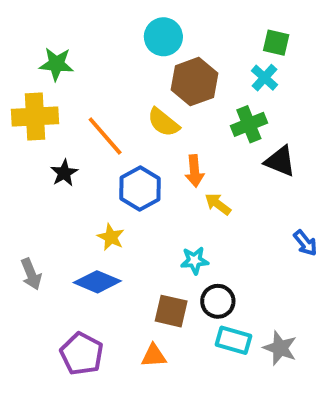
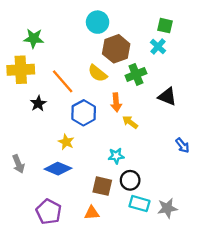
green cross: (249, 124) -> (136, 74), moved
gray star: (280, 348) -> (167, 208), turned -30

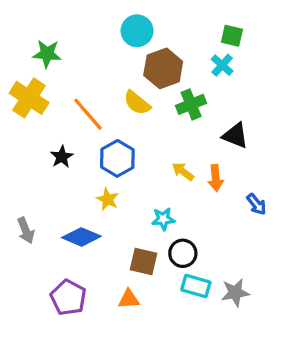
yellow cross: (21, 70) -> (29, 98), turned 36
orange arrow: (116, 102) -> (216, 178), moved
black star: (38, 104) -> (62, 157), moved
yellow star: (66, 142) -> (108, 199), moved

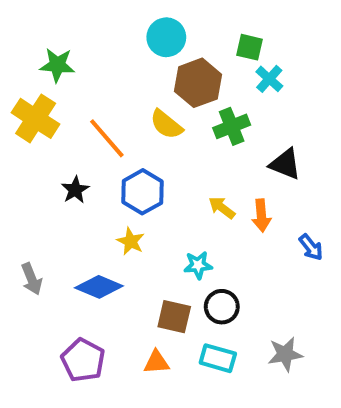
green square: (232, 36) -> (250, 47), moved
cyan rectangle: (196, 286) -> (218, 358), moved

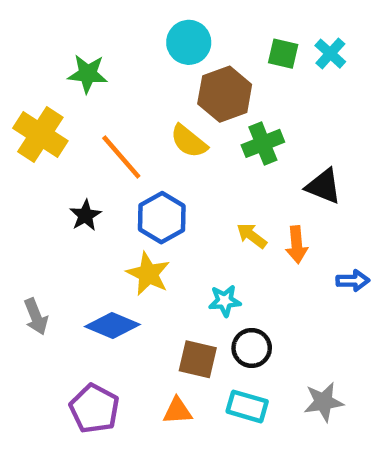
green star: (57, 65) -> (88, 74), moved
cyan cross: (269, 79) -> (330, 54), moved
yellow star: (131, 241) -> (148, 274), size x1.4
blue arrow: (311, 247) -> (353, 281), turned -52

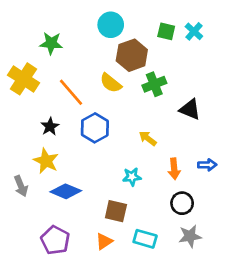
orange arrow: (297, 245) -> (174, 169), moved
yellow star: (148, 274) -> (46, 161), moved
black circle: (252, 348) -> (182, 203), moved
orange triangle: (177, 411) -> (104, 241), turned -30

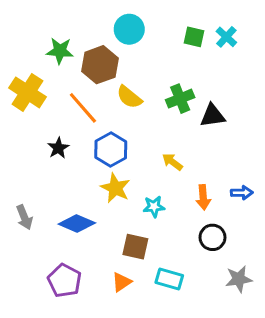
brown hexagon: (132, 55) -> (100, 65), moved
black triangle: (190, 109) -> (212, 116), moved, turned -30
yellow star: (46, 161) -> (115, 188), moved
gray star: (190, 236) -> (239, 279), moved

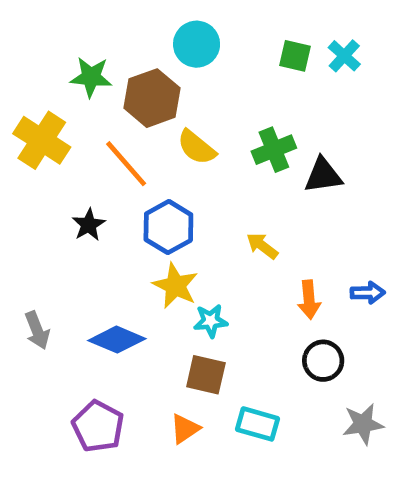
cyan star: (154, 207) -> (211, 321), moved

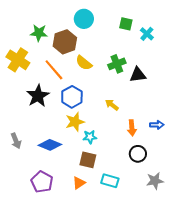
cyan cross: (344, 56) -> (147, 34), moved
black star: (89, 225) -> (38, 96), size x1.6
yellow star: (175, 286) -> (75, 122), turned 30

